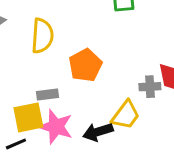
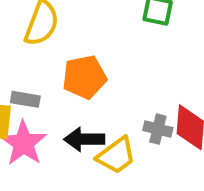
black arrow: (98, 132) -> (84, 139), moved

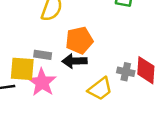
black arrow: (84, 139) -> (74, 61), moved

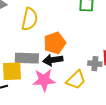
gray rectangle: (43, 55) -> (27, 58), size x1.6
pink star: (42, 82) -> (44, 80), moved, turned -30

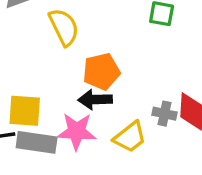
yellow semicircle: (30, 19) -> (64, 27), turned -45
gray rectangle: (27, 58) -> (37, 142), moved

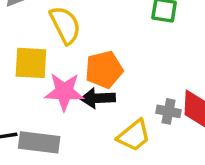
yellow square: (25, 111) -> (31, 63), moved
pink star: (77, 131) -> (64, 92), moved

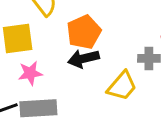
pink star: (64, 92) -> (30, 73), moved, size x0.7

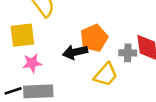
orange pentagon: (84, 32) -> (94, 38), moved

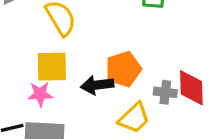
yellow square: (22, 35) -> (52, 67), moved

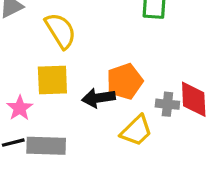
pink star: (40, 94) -> (20, 108), moved, turned -30

